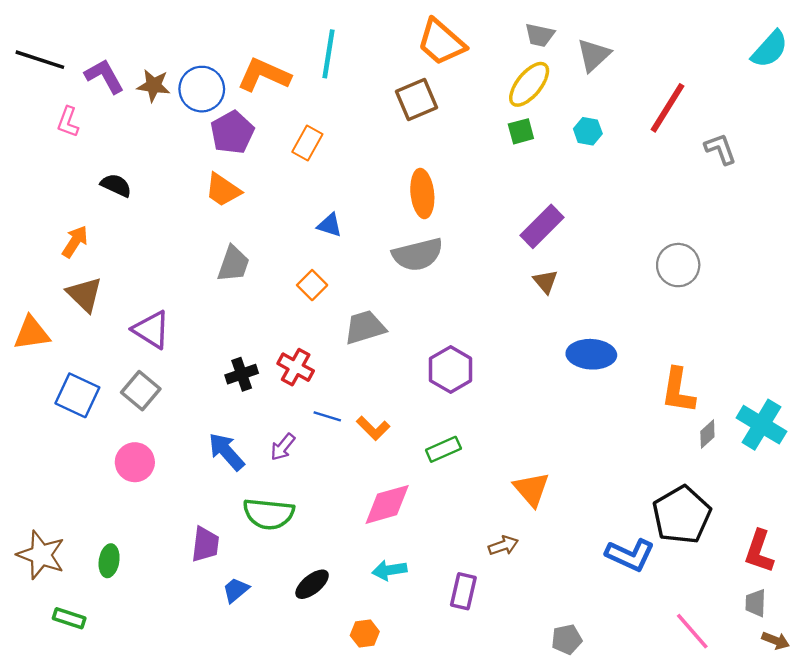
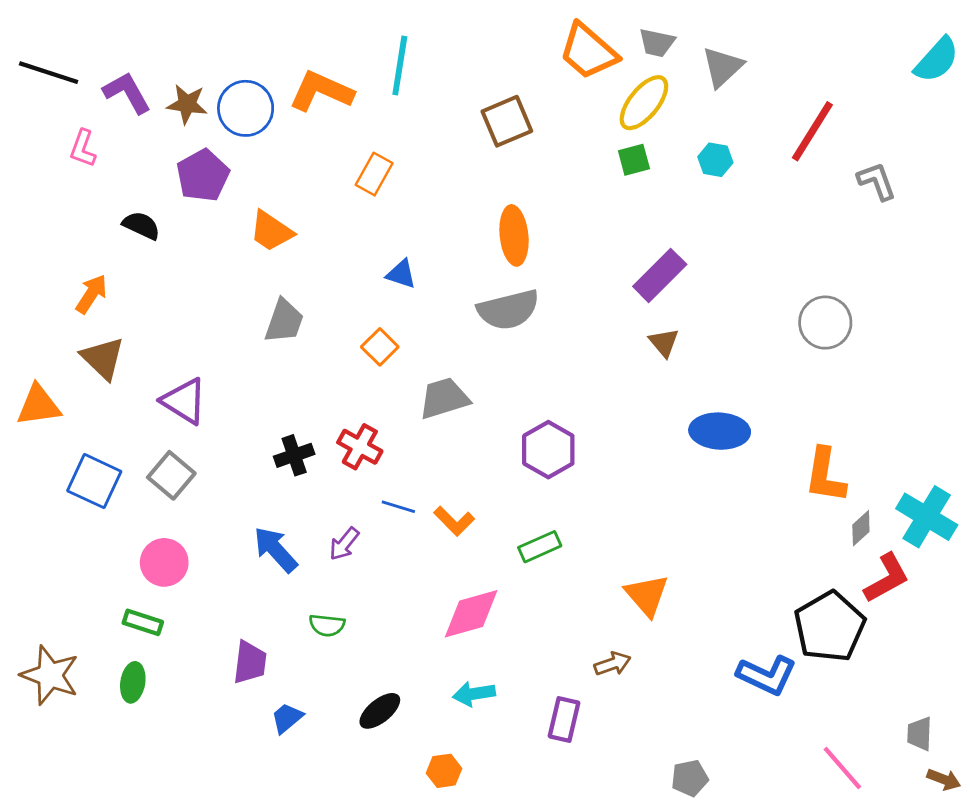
orange trapezoid: (441, 42) -> (588, 51), moved
purple pentagon: (232, 132) -> (203, 175), moved
green semicircle: (269, 514) -> (327, 625), size x0.6
red L-shape: (759, 551) -> (887, 578), moved, turned -138
green rectangle: (69, 618) -> (143, 622), moved

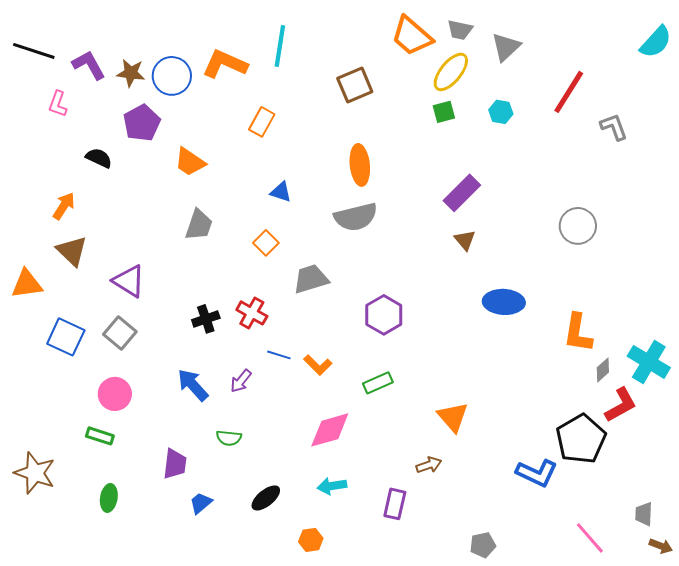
green ellipse: (133, 682) -> (109, 498), moved

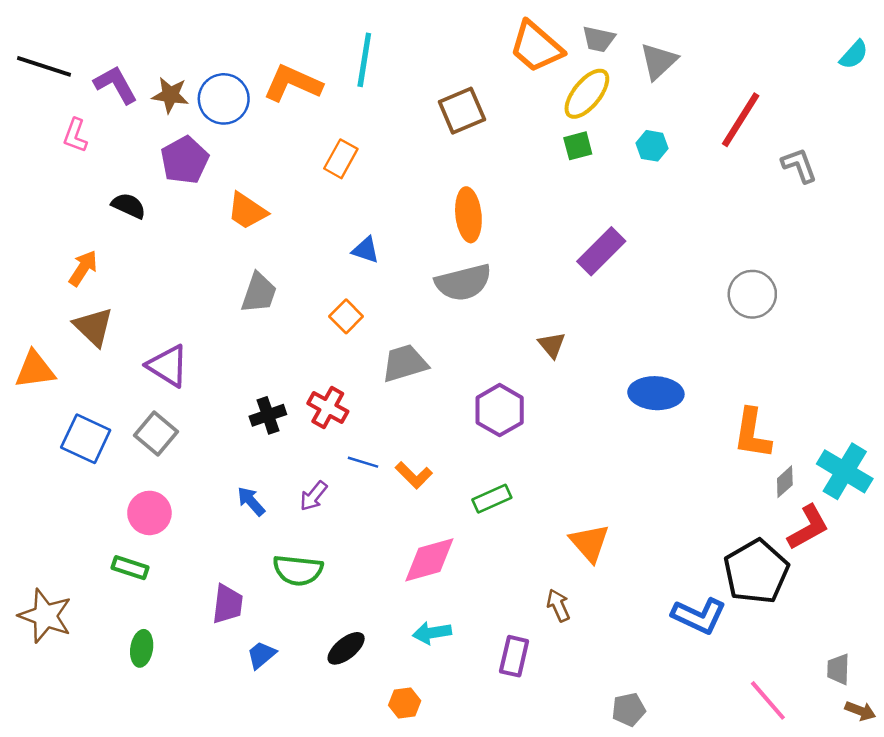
cyan semicircle: (656, 42) -> (854, 55), size x0.7
brown triangle: (465, 240) -> (552, 345), moved
blue arrow: (193, 385) -> (251, 501), size x0.7
green semicircle: (229, 438) -> (298, 570), size x1.5
brown arrow: (429, 465) -> (558, 605), turned -95

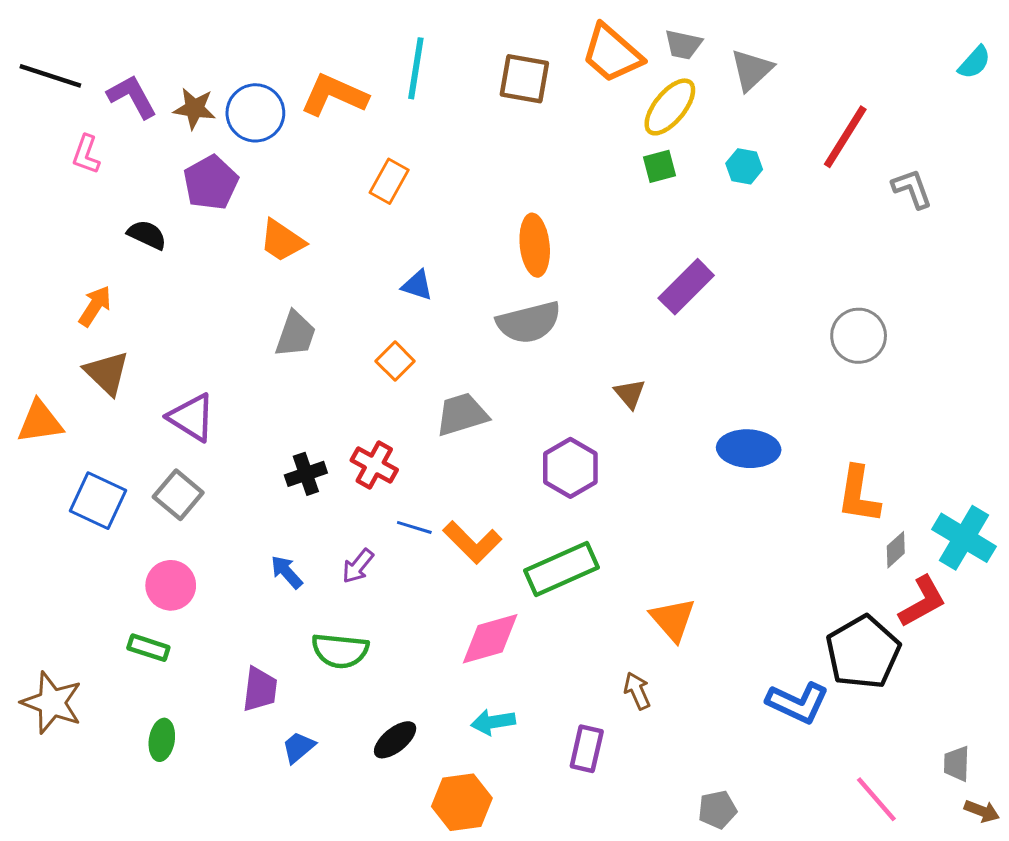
brown square: (462, 111) -> (524, 79), moved, turned 33
orange L-shape: (414, 475) -> (472, 542), size x1.4
green rectangle: (492, 499) -> (561, 569), size x1.6
orange hexagon: (405, 703) -> (462, 802), size x1.6

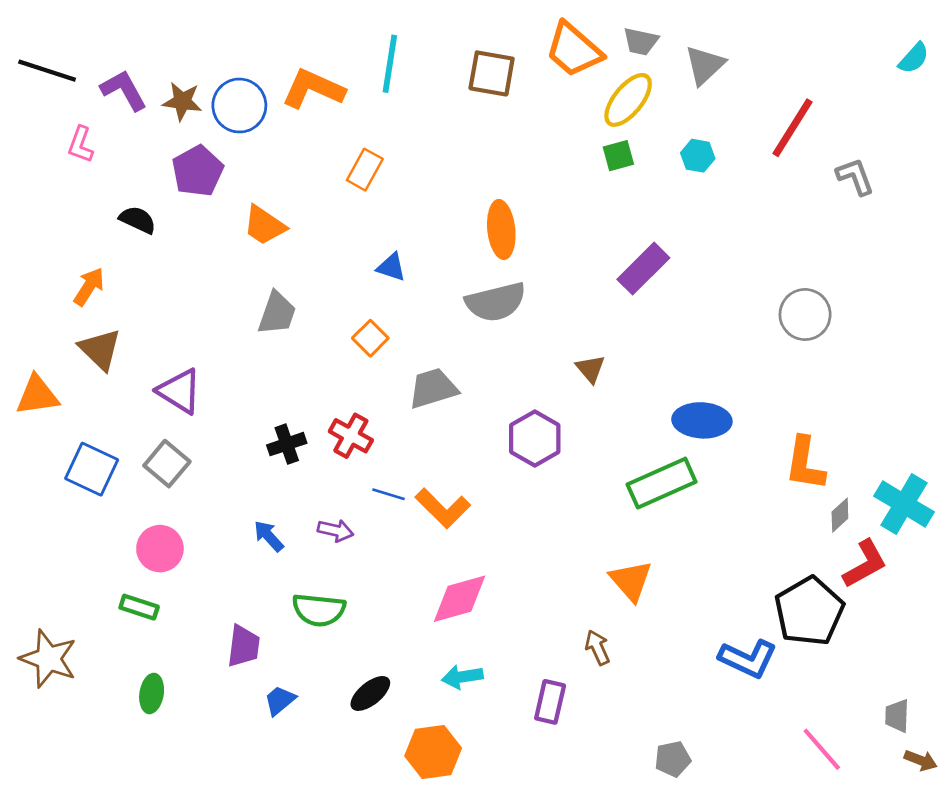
purple arrow: (358, 566) -> (336, 530), turned -116
green rectangle: (561, 569) -> (662, 483), moved

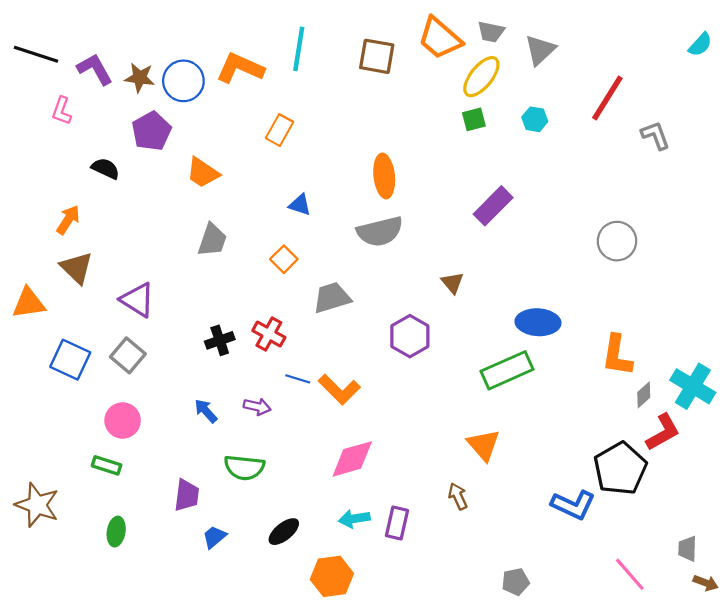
purple rectangle: (550, 702) -> (397, 523), moved

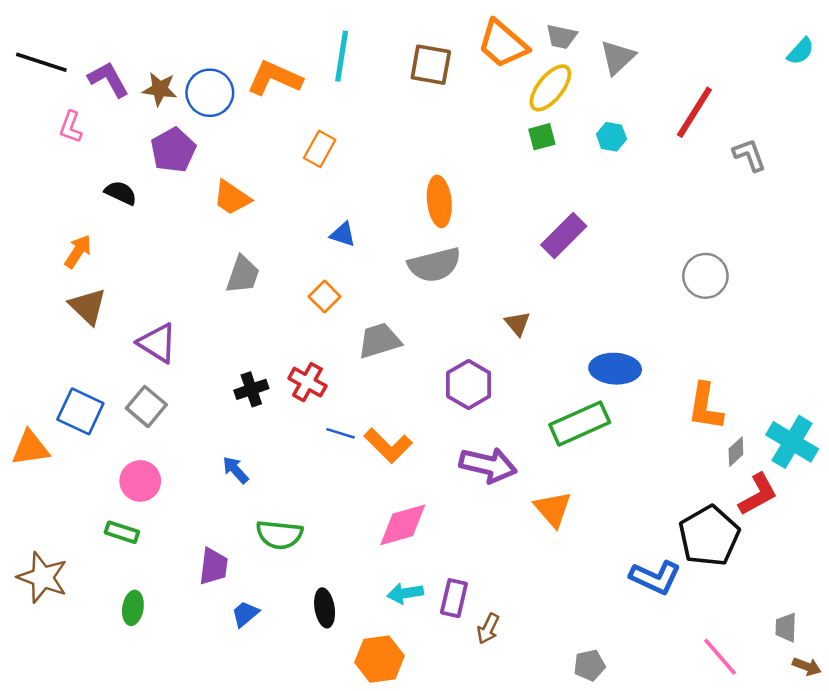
orange triangle: (29, 303) -> (30, 448), moved
purple arrow: (257, 407) -> (488, 465), moved, size x1.8
brown arrow: (458, 496) -> (488, 629), moved, turned -130
black ellipse: (284, 532) -> (325, 608), turned -60

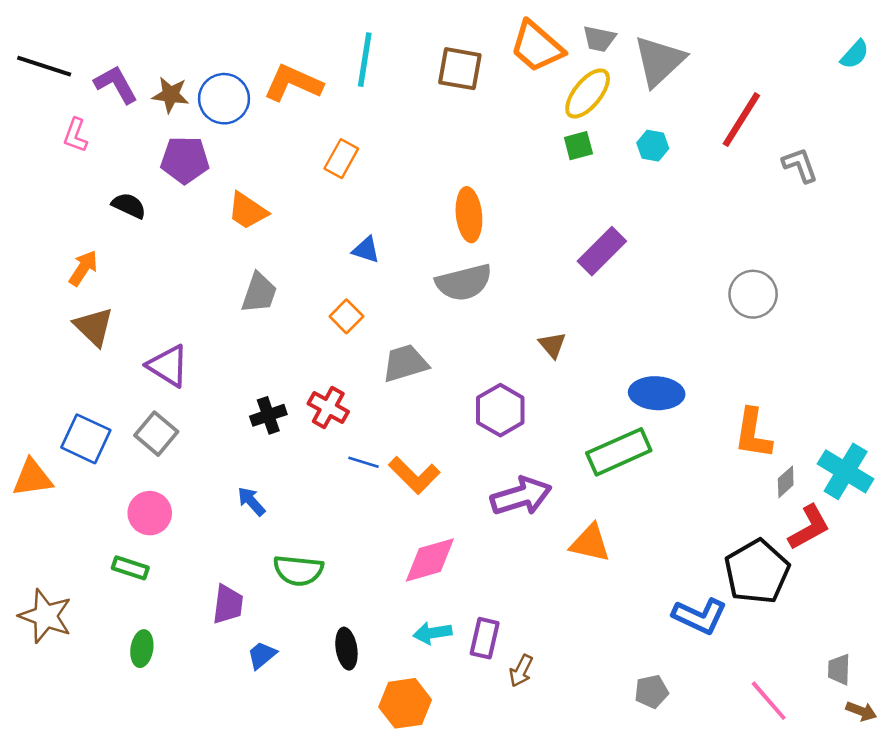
gray triangle: (618, 57) -> (659, 61), size x1.4
purple pentagon: (173, 150) -> (185, 160), turned 30
purple arrow: (488, 465) -> (521, 496), turned -30
orange triangle: (553, 509) -> (590, 543), turned -36
gray pentagon: (589, 665) -> (651, 692), moved

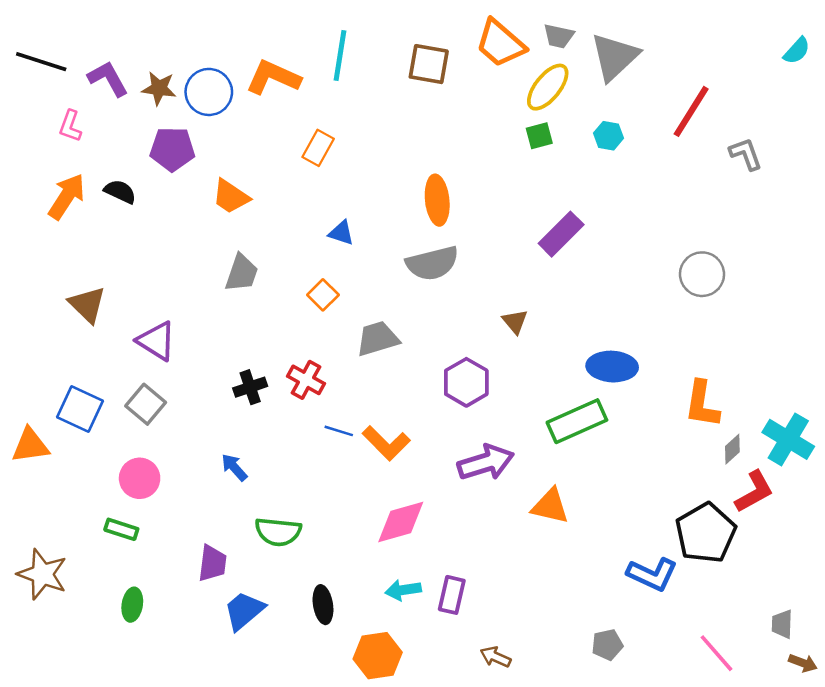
orange arrow: (83, 268) -> (67, 196), moved, size x1.4
blue trapezoid: (262, 655) -> (244, 611), size x1.5
brown arrow: (521, 671) -> (495, 657), moved, turned 88

